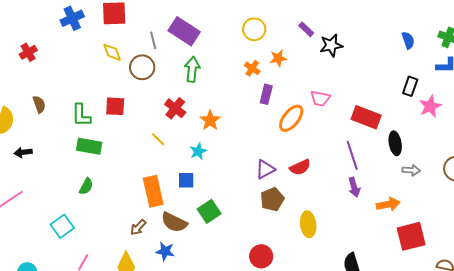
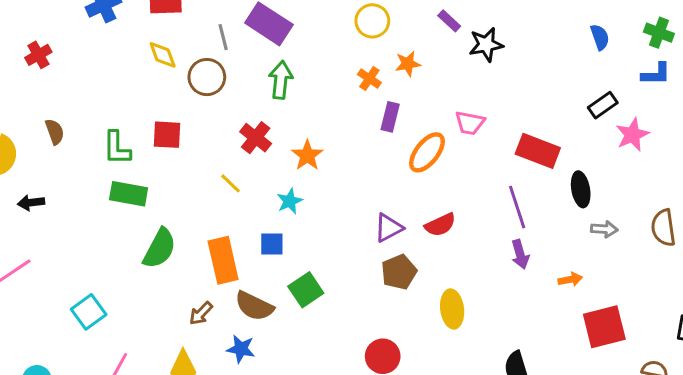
black rectangle: (410, 86) -> (603, 105), turned 36
green semicircle: (86, 186) -> (160, 248), moved, size x1.6
orange arrow: (388, 204) -> (570, 279), size x0.7

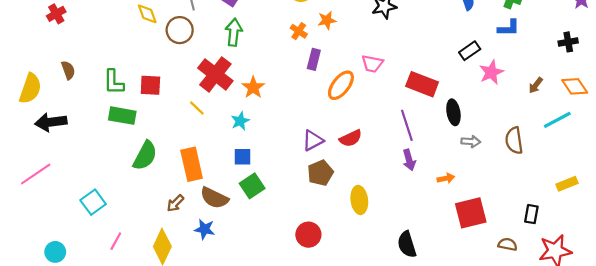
red square: (167, 135) -> (150, 85), moved
red cross: (256, 138) -> (215, 74), size x1.5
black arrow: (31, 203) -> (51, 122), size x1.6
blue square: (272, 244) -> (242, 157), moved

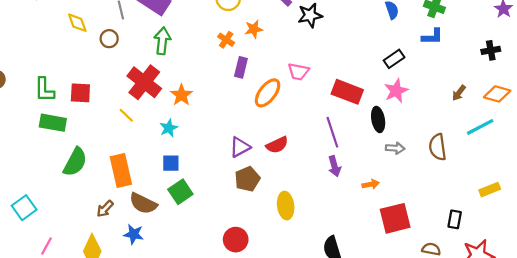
brown circle: (180, 30) -> (109, 39), size x0.7
pink star: (491, 72) -> (396, 91), moved
orange diamond: (575, 86) -> (497, 94), turned -40

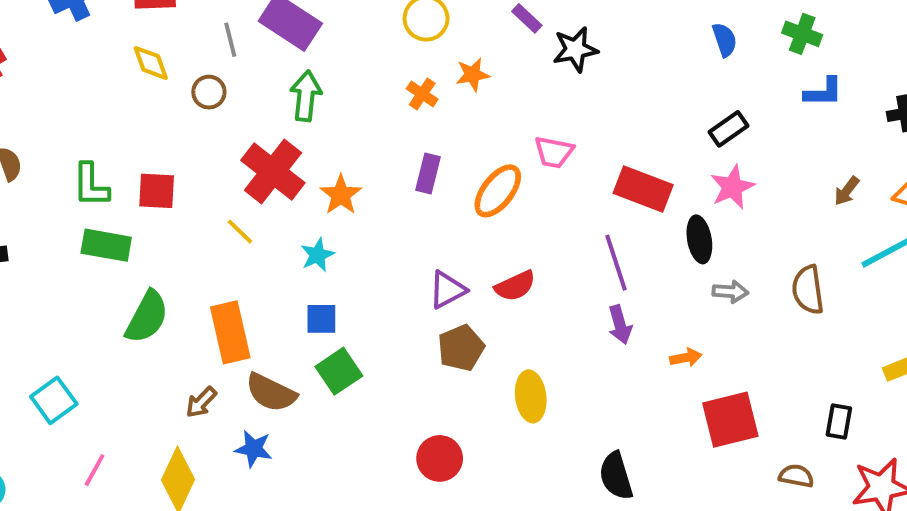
blue L-shape: (432, 37) -> (823, 92), moved
purple rectangle: (241, 67) -> (428, 173), moved

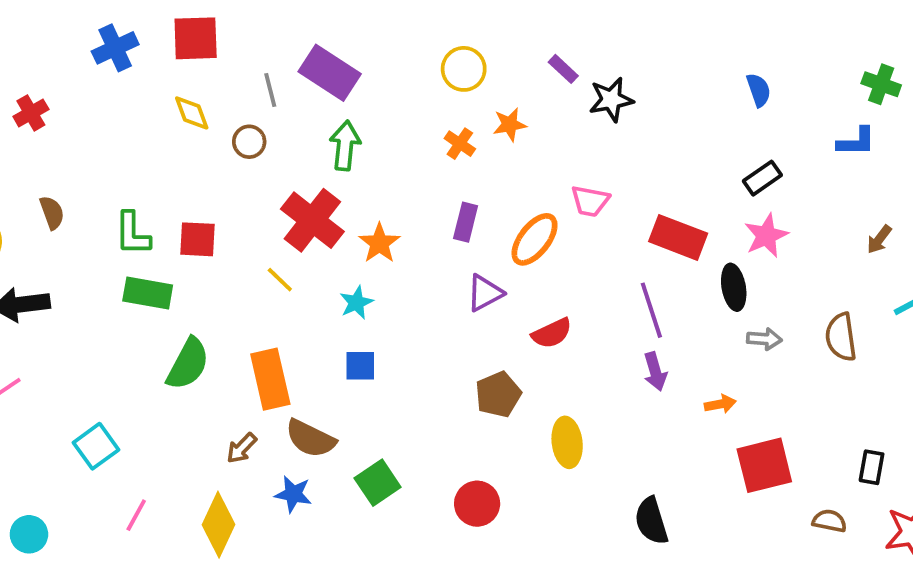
green cross: (802, 34) -> (881, 84), moved
purple triangle: (447, 290) -> (485, 293), moved
green square: (339, 371) -> (378, 483), moved

